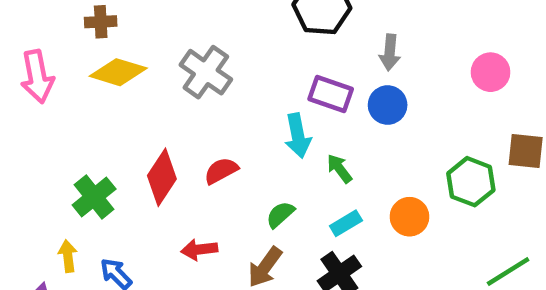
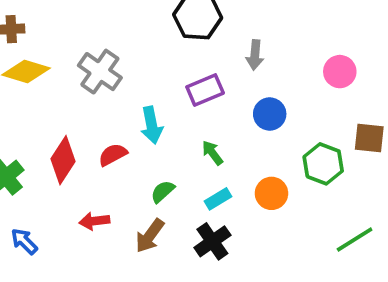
purple rectangle: (331, 94) -> (205, 90), turned -42
blue circle: (388, 105) -> (270, 114), moved
cyan arrow: (298, 136) -> (152, 125), moved

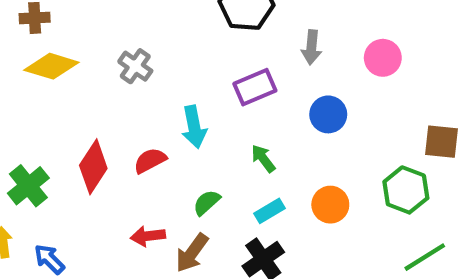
gray cross: (100, 72) -> (135, 66), size x0.7
pink circle: (340, 72) -> (383, 58), moved
green hexagon: (323, 164) -> (406, 190), moved
red arrow: (94, 221) -> (148, 236), moved

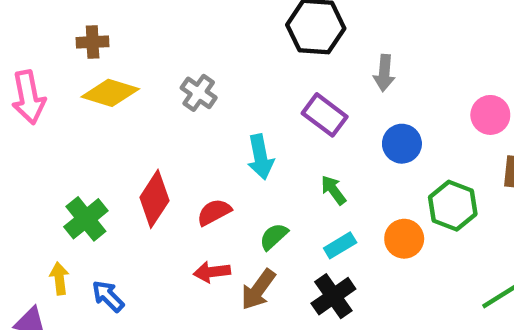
pink circle: (383, 58) -> (490, 115), moved
purple rectangle: (255, 87) -> (325, 115), turned 60
red semicircle: (150, 161) -> (214, 212), moved
green hexagon: (406, 190) -> (453, 206), moved

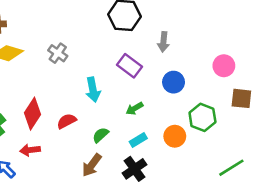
green arrow: (333, 190) -> (135, 109), turned -84
red arrow: (212, 272) -> (30, 150), moved

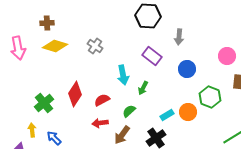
green arrow: (135, 109) -> (143, 88), moved, turned -32
cyan rectangle: (138, 140) -> (167, 115), moved
red arrow: (30, 150) -> (100, 123), moved

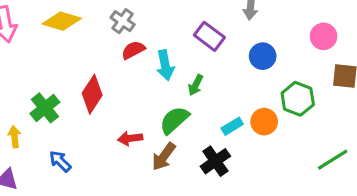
red semicircle: (102, 100) -> (133, 50), moved
green semicircle: (129, 111) -> (174, 120), size x1.5
yellow arrow: (32, 130) -> (14, 137), moved

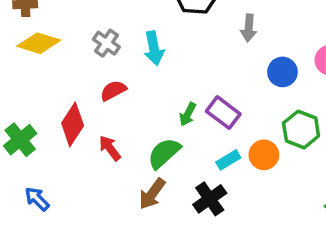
purple rectangle: (209, 36) -> (223, 113), moved
red semicircle: (133, 50) -> (113, 91), moved
blue circle: (263, 56) -> (282, 72), moved
cyan arrow: (165, 65) -> (154, 48), moved
red arrow: (130, 138) -> (110, 148), moved, turned 60

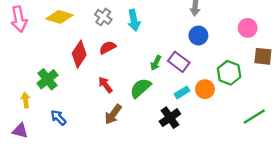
blue circle: (282, 72) -> (198, 36), moved
red diamond: (73, 124) -> (79, 54), moved
brown arrow: (152, 194) -> (113, 114), moved

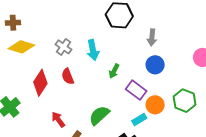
red semicircle: (108, 48) -> (68, 76), turned -84
green arrow: (156, 63) -> (114, 71), moved
red arrow: (105, 85) -> (58, 120), moved
orange circle: (205, 89) -> (155, 105), moved

